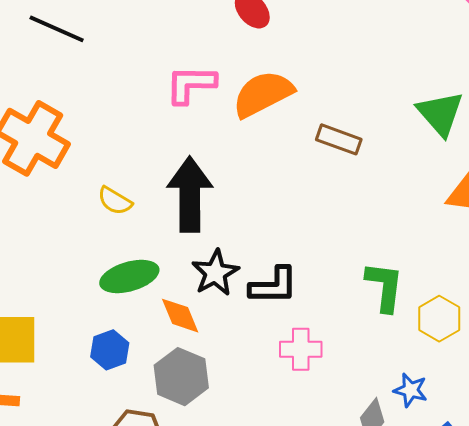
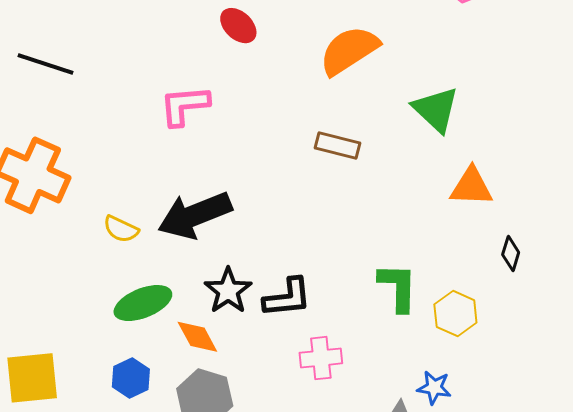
orange semicircle: (263, 94) -> (349, 50), moved
black arrow: (190, 194) -> (195, 215), turned -106

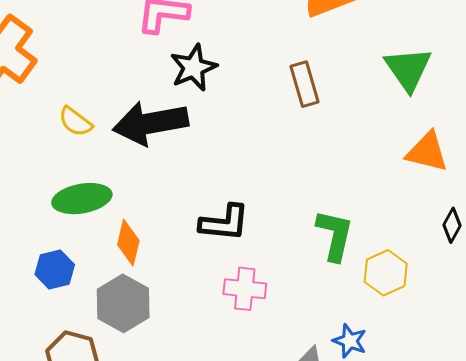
brown rectangle: (337, 146) -> (304, 84), turned 48
black star: (228, 291) -> (193, 68), moved
orange diamond: (197, 337) -> (128, 243), turned 30

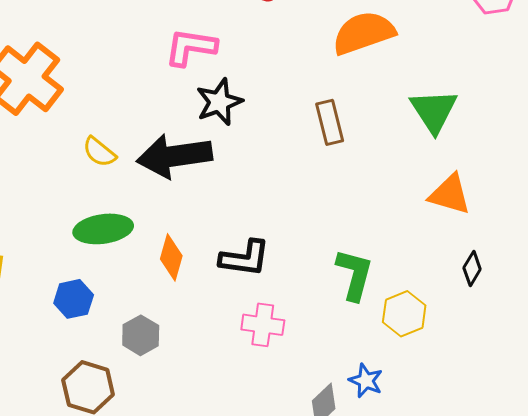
orange diamond: (128, 243) -> (171, 257), moved
gray hexagon: (123, 303) -> (141, 335), size x0.7

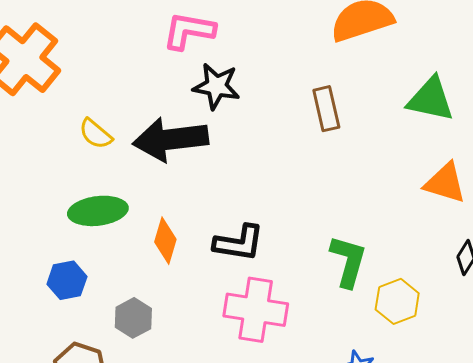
black star: (219, 102) -> (216, 86), turned 30
green triangle: (434, 111) -> (431, 99), turned -46
pink cross: (263, 325) -> (256, 310), size x1.5

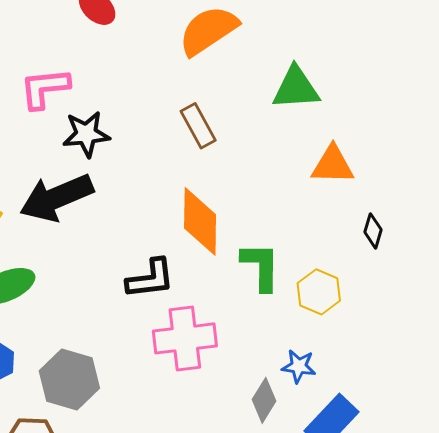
orange diamond: (165, 241) -> (200, 221), moved, size x1.5
gray hexagon: (133, 318) -> (69, 380), size x1.5

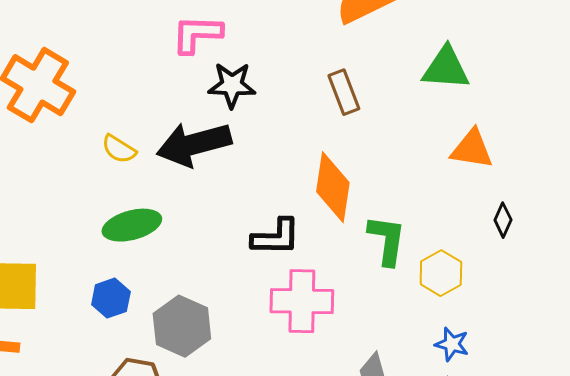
blue star: (299, 366) -> (452, 344), moved

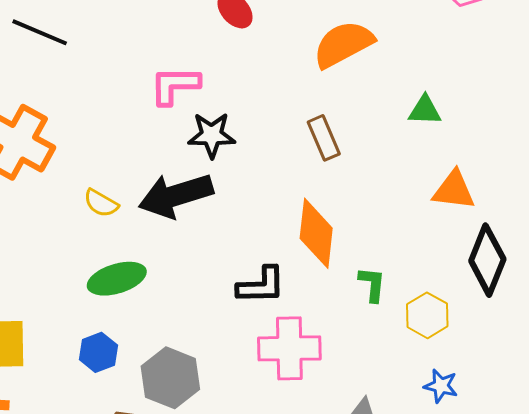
green triangle: (446, 68) -> (425, 110), size x0.7
black diamond: (503, 220) -> (487, 260), size x2.0
green L-shape: (387, 240) -> (372, 284), size x0.7

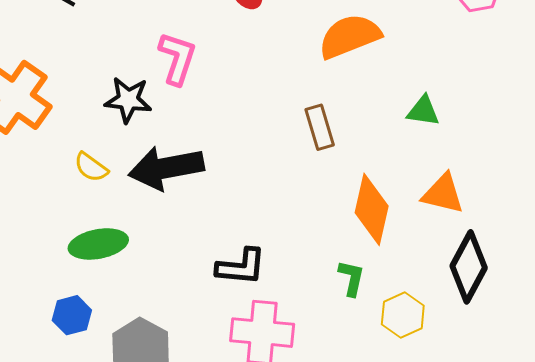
pink L-shape: (175, 85) -> (177, 58), turned 102
black star: (212, 135) -> (128, 100), moved
orange diamond: (316, 233) -> (372, 209), moved

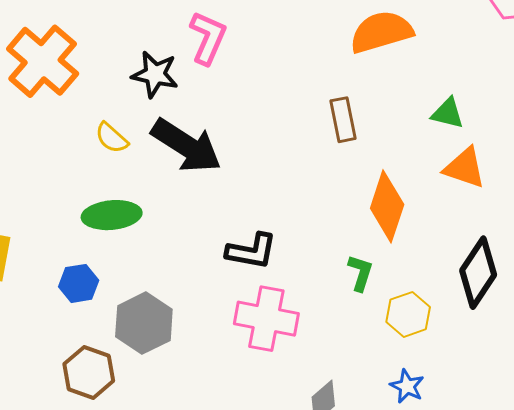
black arrow: (166, 168) -> (186, 146), turned -142
orange triangle: (443, 194) -> (465, 168), moved

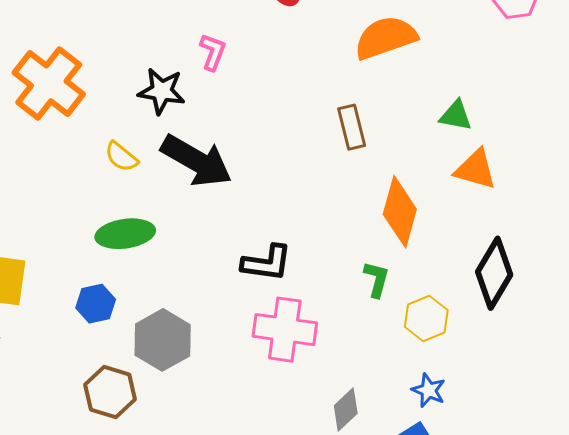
pink L-shape: (208, 38) -> (213, 52), size x0.7

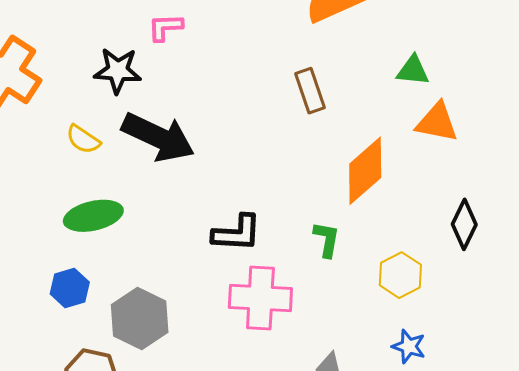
pink L-shape: (213, 52) -> (165, 27), turned -108
orange diamond: (400, 212) -> (365, 171), turned 38
black diamond: (494, 273) -> (464, 224), size x0.7
green L-shape: (377, 279) -> (327, 239), moved

